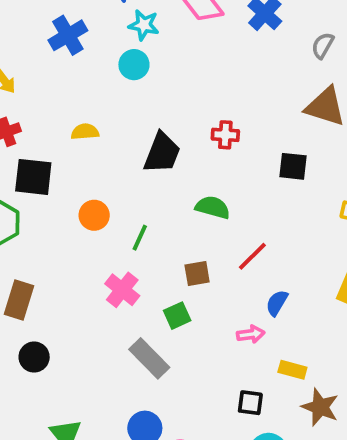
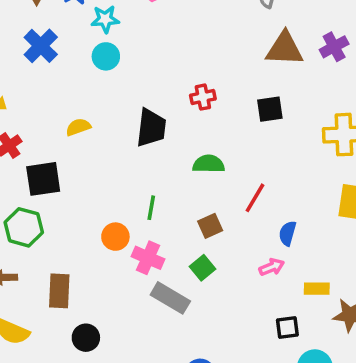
orange circle: (94, 215) -> (115, 237), moved
gray rectangle: (149, 358) -> (170, 298), moved

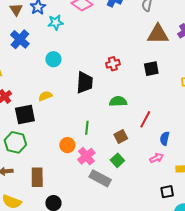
cyan circle: (106, 56) -> (53, 59), moved
yellow semicircle: (78, 127) -> (45, 96), moved
pink cross: (148, 258) -> (86, 156), turned 30

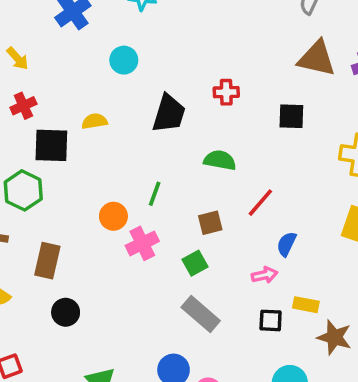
gray rectangle: (100, 178) -> (201, 314), moved
black square: (167, 192) -> (271, 320), moved

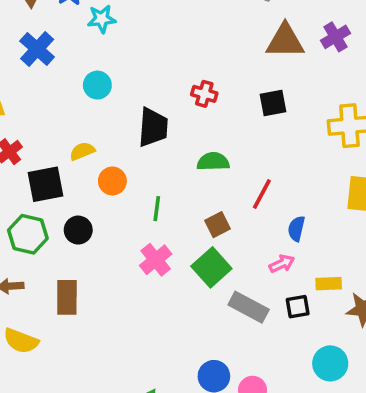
red cross: (226, 92) -> (204, 94), turned 30
orange circle: (113, 216) -> (112, 181), moved
green square: (195, 263) -> (211, 267), size x1.5
black circle: (66, 312) -> (78, 230), moved
gray rectangle: (201, 314) -> (249, 307), moved

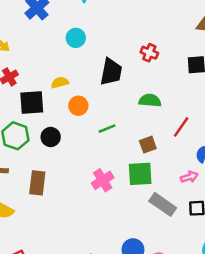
green line: (157, 209) -> (107, 129), turned 54
pink cross: (156, 260) -> (103, 180), moved
green square: (211, 267) -> (140, 174), turned 32

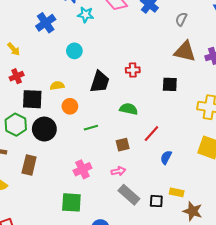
red cross: (149, 53) -> (133, 70), turned -32
black circle: (51, 137) -> (44, 129), size x1.5
green square: (140, 174) -> (71, 202), moved
pink arrow: (189, 177) -> (118, 171), moved

